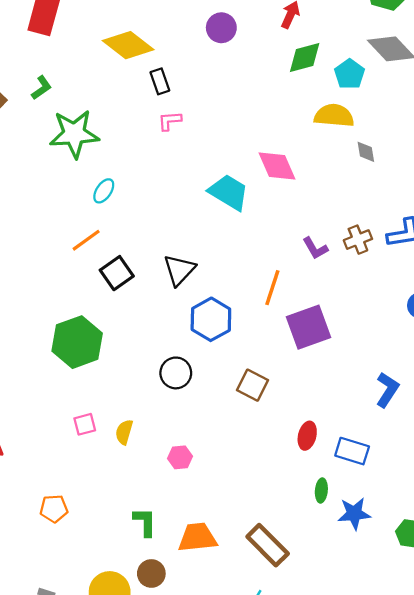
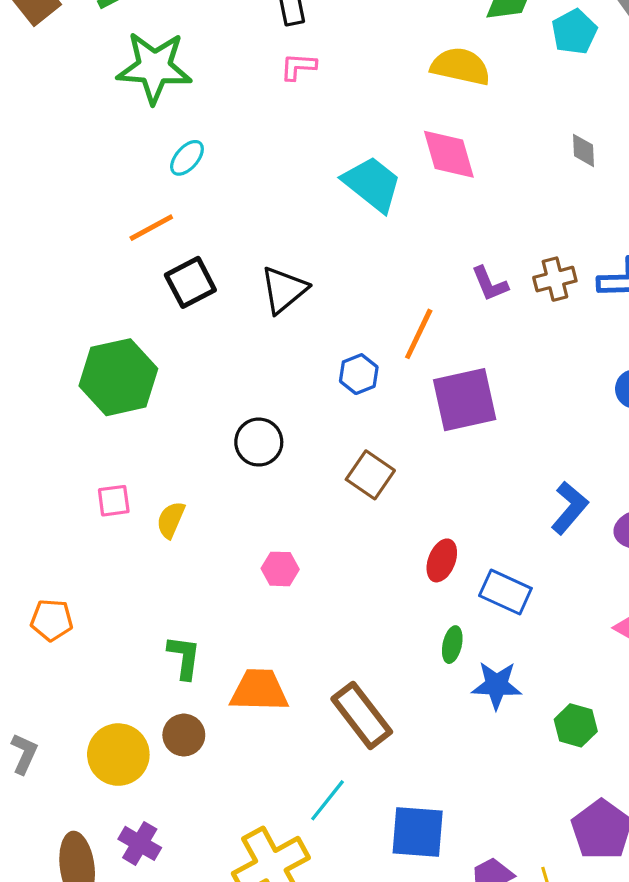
yellow semicircle: (334, 116) -> (460, 66), moved
blue hexagon: (211, 319) -> (359, 374), moved, size x0.6
pink hexagon: (180, 457) -> (280, 569), moved

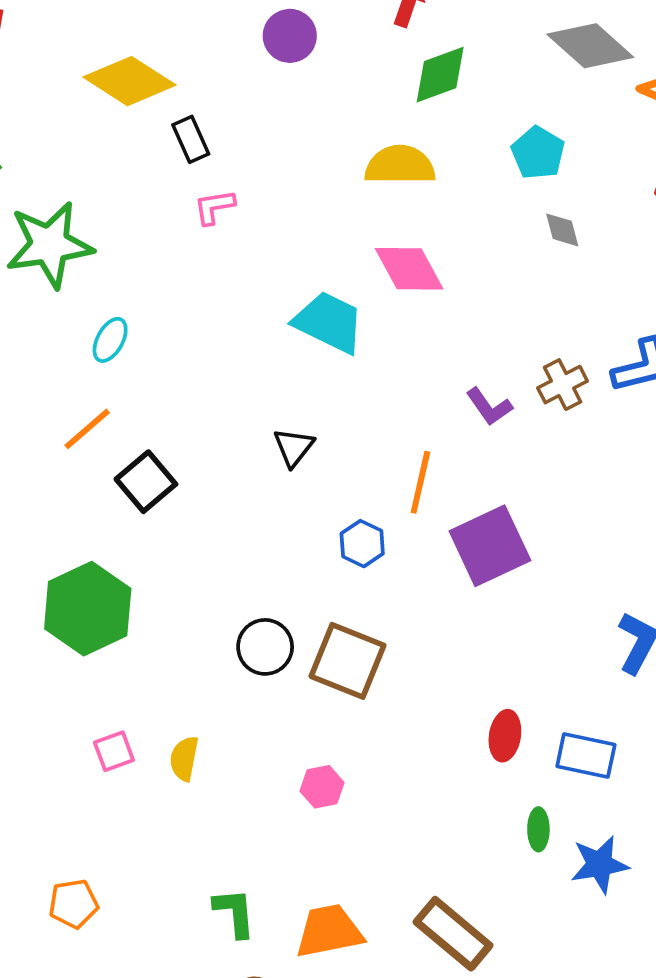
cyan pentagon: (574, 32) -> (538, 153), moved
black triangle: (284, 290) -> (294, 447), moved, size x0.7
brown square: (370, 475) -> (347, 661), moved, size x1.4

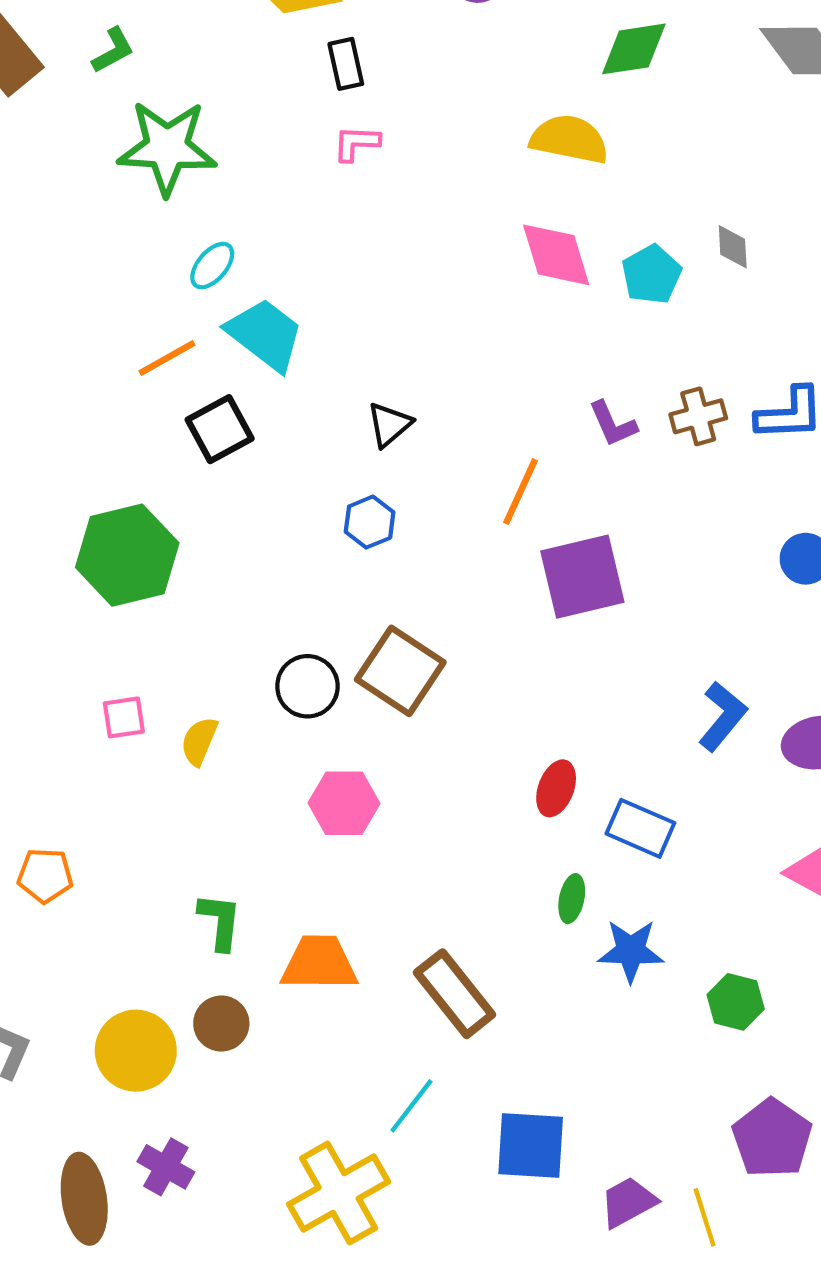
cyan pentagon: (538, 153) -> (651, 274), moved
cyan trapezoid: (329, 322) -> (265, 334), moved
blue hexagon: (362, 544) -> (370, 522), moved
black circle: (265, 647) -> (307, 686), moved
pink hexagon: (322, 787) -> (344, 803), size x1.4

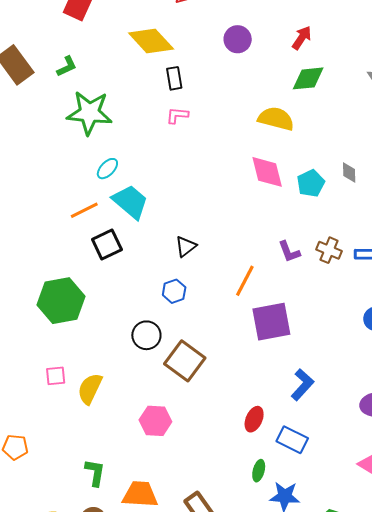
brown cross: (698, 416) -> (329, 250), turned 35
black circle: (307, 686) -> (146, 335), moved
blue L-shape: (723, 716) -> (302, 385), moved
yellow semicircle: (199, 741) -> (90, 389), size x1.4

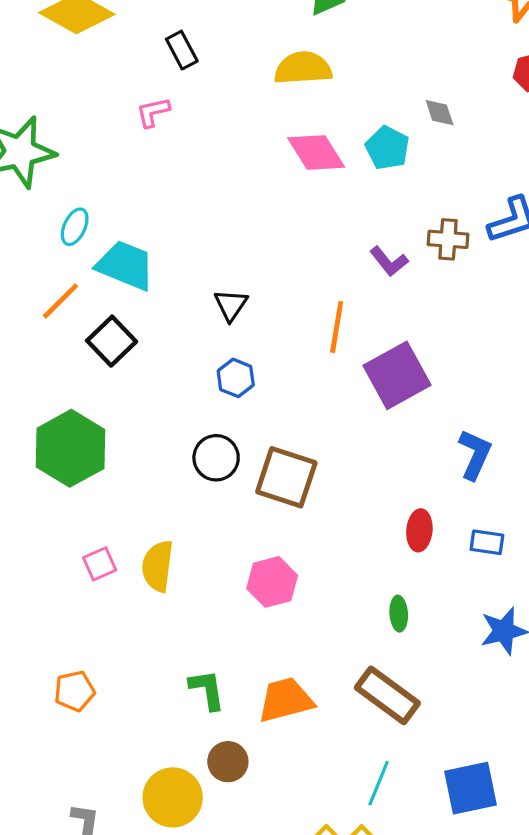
black rectangle: (174, 78) -> (182, 50), moved
blue rectangle: (292, 440) -> (487, 542), size x0.7
green ellipse: (259, 471) -> (399, 614), moved

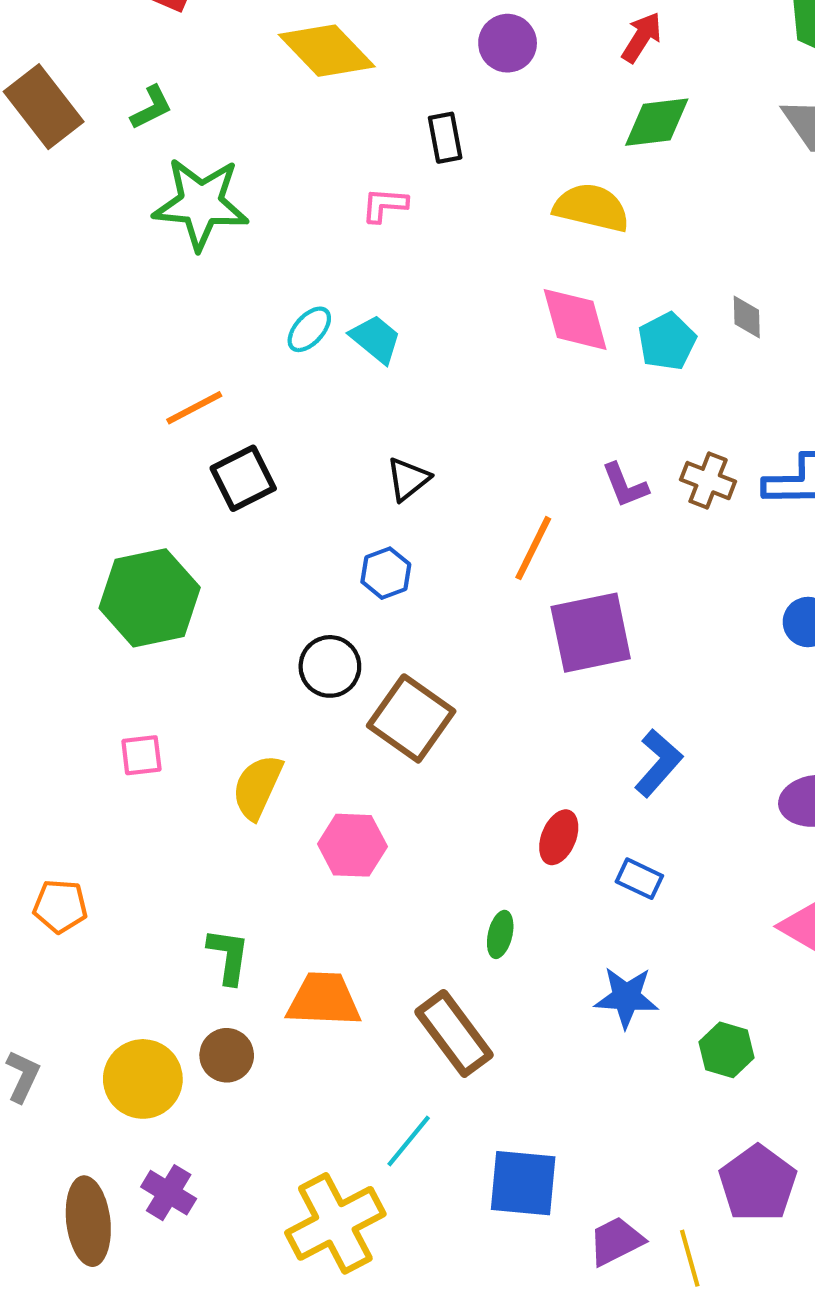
cyan ellipse: (75, 227) -> (309, 329), moved
cyan trapezoid: (125, 265) -> (376, 339), moved, size x0.7
yellow semicircle: (158, 566) -> (257, 787), moved

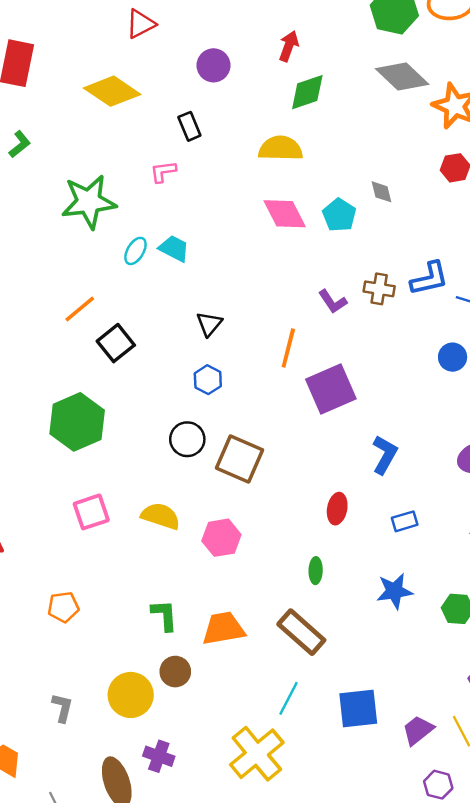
green star: (201, 204) -> (89, 202), moved
pink square: (141, 755) -> (91, 512), size x1.4
yellow semicircle: (257, 787) -> (161, 516), turned 96
blue rectangle: (639, 879) -> (405, 521), moved, turned -30

